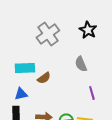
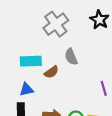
gray semicircle: (81, 64) -> (71, 57), moved

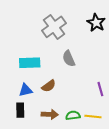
brown semicircle: (51, 72) -> (49, 86), moved

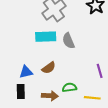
cyan rectangle: (30, 63) -> (46, 37), moved
green semicircle: (73, 115) -> (70, 87), moved

